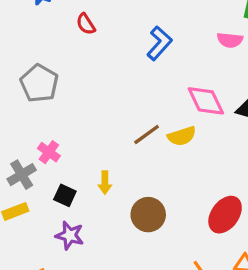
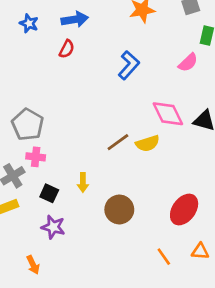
red semicircle: (86, 24) -> (67, 49), turned -120
pink semicircle: (230, 40) -> (188, 63), turned -50
gray pentagon: (39, 83) -> (28, 125), moved
pink cross: (49, 152) -> (36, 157), turned -30

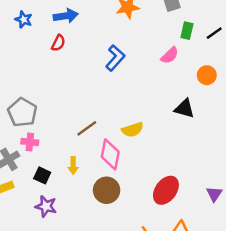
pink diamond: (168, 114) -> (110, 154), moved, turned 36
brown line: (118, 142) -> (87, 128), moved

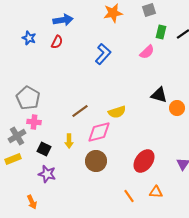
blue star: (24, 19) -> (29, 38), moved
orange circle: (207, 75) -> (177, 108), moved
pink diamond: (110, 154) -> (99, 132), turned 65

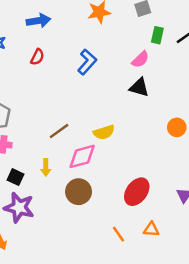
red semicircle: (57, 42) -> (37, 57), moved
black triangle: (159, 95) -> (139, 87), moved
purple star: (47, 174) -> (19, 207), size x1.4

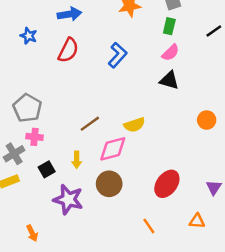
green rectangle: (157, 35) -> (169, 26), moved
red semicircle: (37, 57) -> (68, 50), size x1.5
black square: (15, 177) -> (47, 169), turned 35
purple star: (19, 207) -> (68, 199), moved
orange triangle: (151, 229) -> (197, 221), moved

